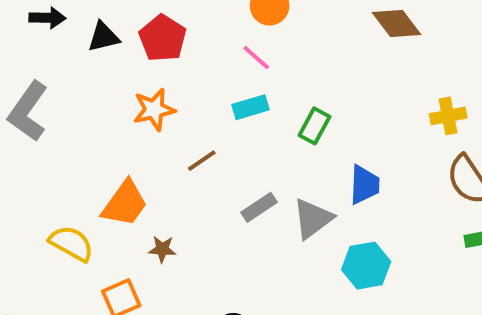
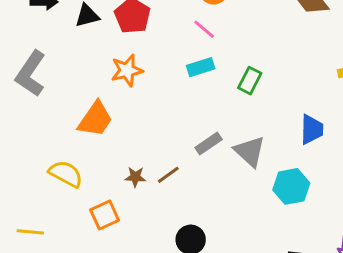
brown line: (202, 161) -> (168, 175), moved
blue trapezoid: (364, 185) -> (312, 129), moved
orange trapezoid: (125, 204) -> (95, 119), moved
gray triangle: (313, 219) -> (250, 151), turned -40

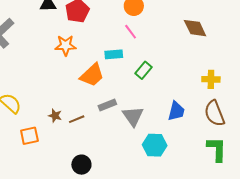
pink line: (204, 29) -> (131, 32), moved
orange trapezoid: (95, 119) -> (92, 75), moved

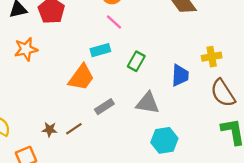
orange star: (66, 45) -> (26, 49), moved
blue trapezoid: (176, 111) -> (180, 75), moved
gray triangle: (133, 116) -> (148, 103), moved, turned -35

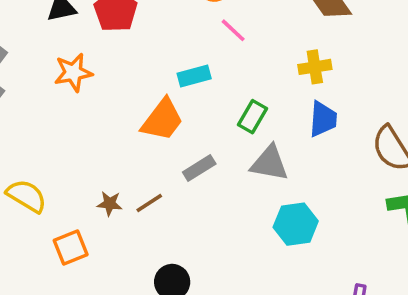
pink line: (114, 22) -> (233, 30), moved
yellow cross: (212, 57) -> (315, 67), moved
green rectangle: (136, 61) -> (252, 117), moved

